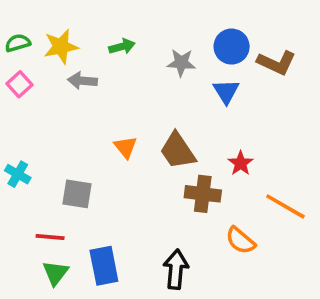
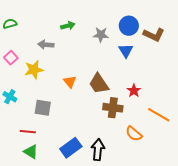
yellow star: (61, 47) -> (34, 70), moved
pink square: (20, 84) -> (11, 58), moved
blue rectangle: (104, 266) -> (71, 148), moved, turned 65
green triangle: (55, 273) -> (31, 152), turned -35

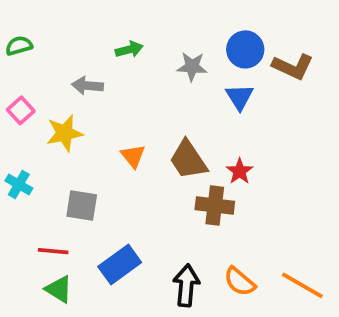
red star: (134, 91) -> (240, 171), moved
orange line: (159, 115) -> (302, 285), moved
orange semicircle: (134, 134) -> (240, 282), moved
blue rectangle: (71, 148) -> (120, 264), moved

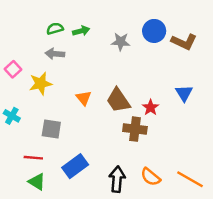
green semicircle: (19, 46) -> (55, 29), moved
blue triangle: (240, 97) -> (184, 93), moved

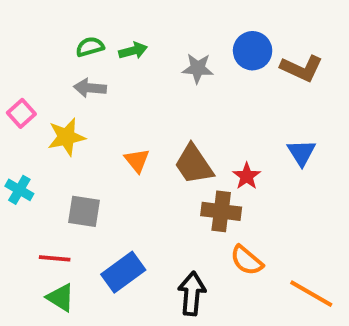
orange semicircle: (151, 177) -> (247, 260), moved

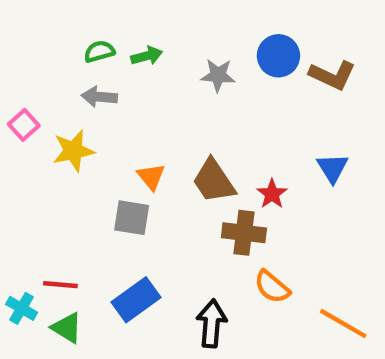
cyan cross: (19, 190) -> (22, 308), moved
gray square: (84, 211) -> (132, 218), moved

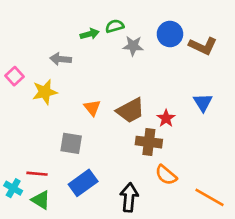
green semicircle: (99, 51) -> (115, 26), moved
brown trapezoid: (214, 181) -> (130, 110), turned -84
gray square: (132, 218) -> (71, 143), moved

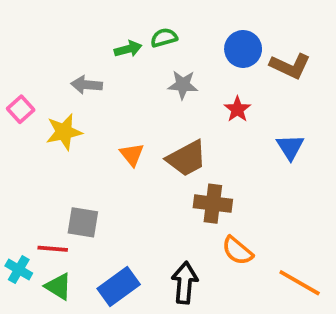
gray star: (133, 46) -> (183, 85), moved
red star: (166, 118) -> (237, 109), moved
gray square: (71, 143) -> (83, 222), moved
blue rectangle: (83, 183) -> (119, 286), moved

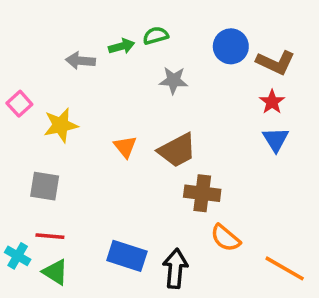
gray arrow: (87, 85) -> (80, 61), moved
red star: (237, 109) -> (272, 102), moved
gray square: (83, 222) -> (45, 186), moved
blue rectangle: (119, 286) -> (127, 256), moved, turned 54

